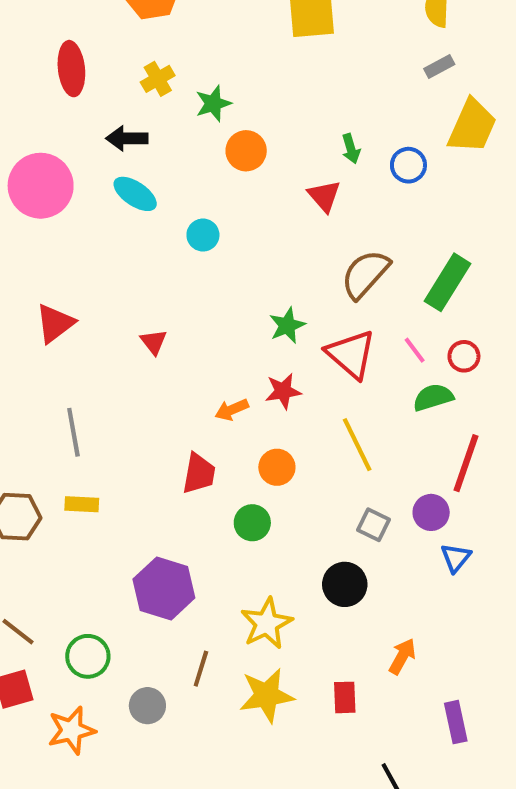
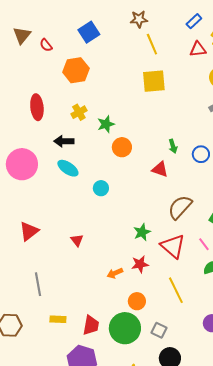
red triangle: (324, 196) -> (160, 169), turned -30
red trapezoid: (199, 473) -> (91, 325), moved
yellow rectangle: (82, 504) -> (58, 319), moved
green circle: (252, 523) -> (125, 328), size x1.8
gray square: (374, 525) -> (159, 330), moved

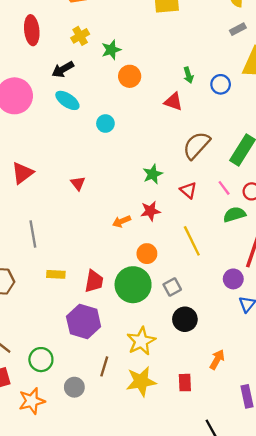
black arrow: (64, 141) -> (63, 69), turned -30
red triangle: (173, 246) -> (188, 190), size x0.6
gray square: (159, 330) -> (172, 287), turned 35

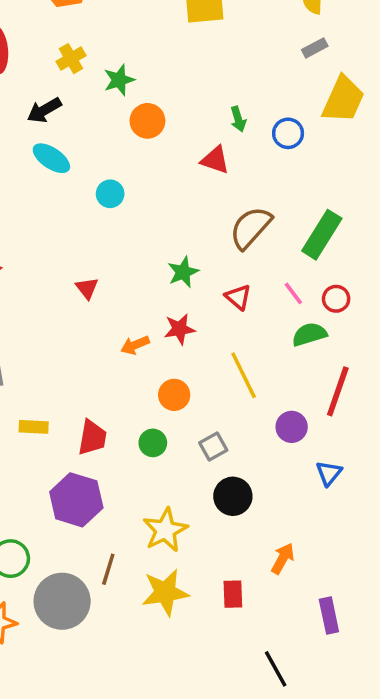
red triangle: (78, 183) -> (87, 288), moved
purple circle: (233, 279) -> (292, 427), moved
green circle: (133, 285) -> (153, 443), size x0.5
gray circle: (74, 387) -> (62, 601), size x1.8

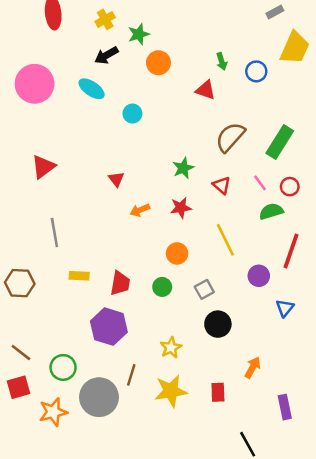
black arrow: (44, 110) -> (106, 55), moved
orange arrow: (135, 345) -> (140, 210), moved
yellow star: (165, 530) -> (171, 348), size x0.7

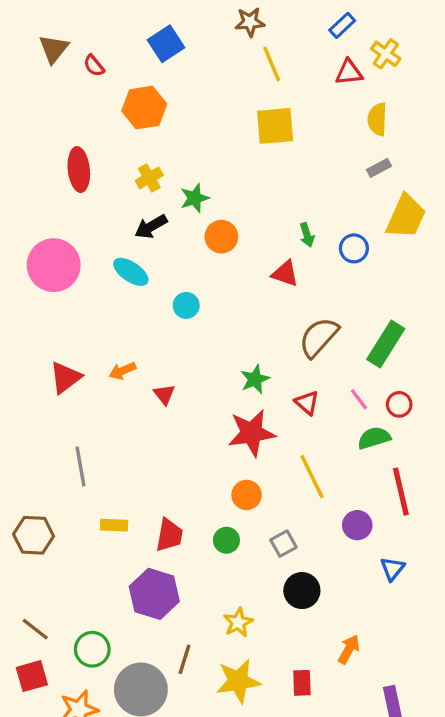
red star: (181, 208) -> (252, 433), size x1.6
orange arrow: (140, 210) -> (122, 371), moved
red line: (291, 251) -> (401, 492), turned -32

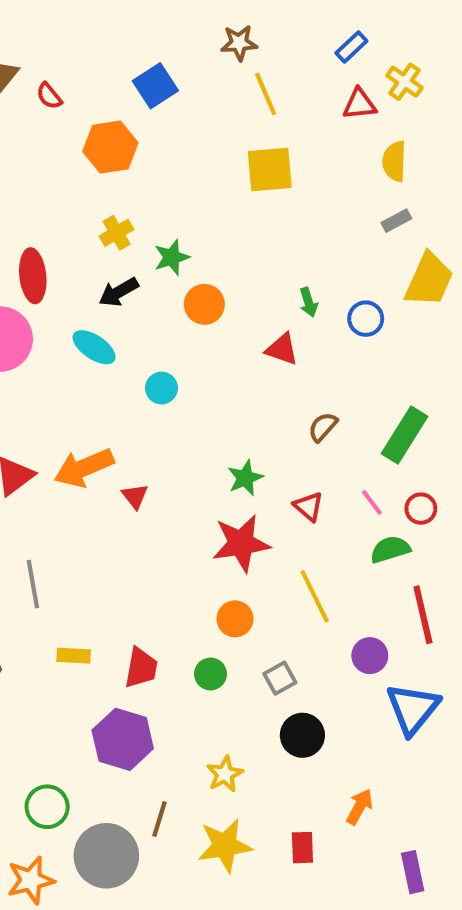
blue square: (166, 44) -> (155, 86), moved
red ellipse: (79, 170) -> (33, 276), moved
brown semicircle: (319, 337) -> (323, 427), size x0.6
orange arrow: (122, 371) -> (84, 468), size x1.8
blue triangle: (392, 569) -> (413, 709), size x1.8

